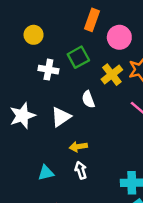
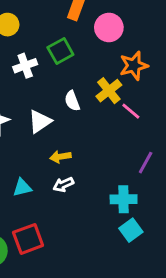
white cross: (48, 70) -> (25, 66), turned -30
yellow cross: (112, 75) -> (109, 91), moved
white arrow: (81, 170) -> (63, 185), turned -98

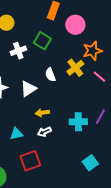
green square: (60, 51) -> (42, 41), turned -30
pink line: (131, 111) -> (99, 77), moved
cyan cross: (124, 199) -> (78, 122), moved
red square: (28, 239) -> (30, 161), moved

